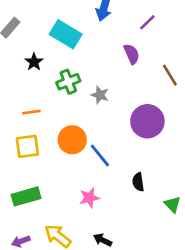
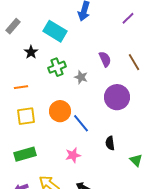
purple line: (147, 22) -> (128, 18), moved
purple semicircle: (132, 54) -> (105, 59), moved
orange line: (31, 112) -> (21, 87), moved

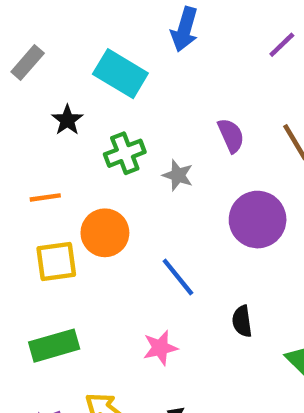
orange circle: (60, 111) -> (105, 233), moved

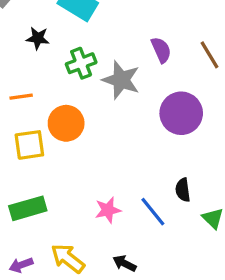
black star: (67, 120) -> (38, 38), turned -30
gray star: (178, 175) -> (121, 80), size x1.6
blue line: (178, 277) -> (153, 212), moved
black semicircle: (242, 321) -> (183, 190), moved

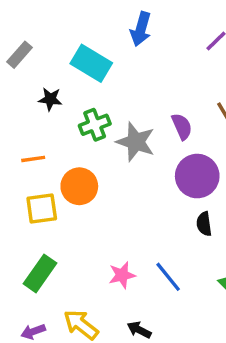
purple semicircle: (161, 50) -> (182, 126), moved
black semicircle: (183, 190) -> (204, 224), moved
green rectangle: (28, 208) -> (40, 273), turned -39

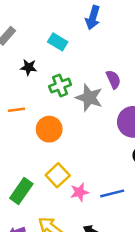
cyan rectangle: (91, 63) -> (58, 42), size x0.7
purple semicircle: (182, 126) -> (113, 79), moved
yellow square: (42, 208) -> (58, 175), moved, turned -35
blue line: (168, 277) -> (112, 193), turned -65

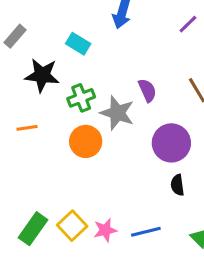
black star: (29, 67) -> (42, 75), size x1.6
orange circle: (49, 129) -> (86, 141), moved
yellow square: (58, 175) -> (72, 226), moved

